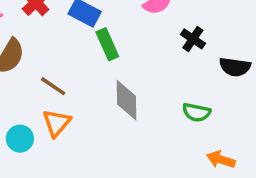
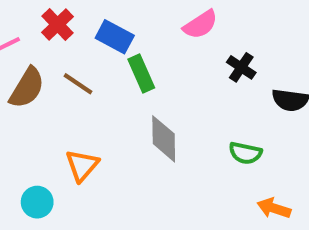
brown line: (53, 86) -> (78, 84), moved
cyan circle: (20, 139) -> (37, 202), moved

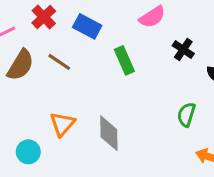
green rectangle: (141, 73) -> (124, 60), moved
gray diamond: (164, 139) -> (109, 133), moved
green semicircle: (245, 153) -> (186, 115), turned 95

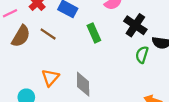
black cross: (183, 50) -> (135, 25), size x1.5
green semicircle: (186, 115) -> (142, 55), moved

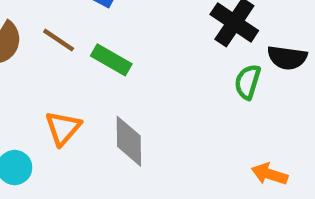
green rectangle: (94, 33) -> (111, 60), moved, turned -36

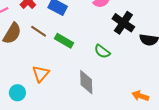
green semicircle: (248, 82) -> (102, 51), moved, turned -70
gray diamond: (129, 141) -> (86, 82), moved

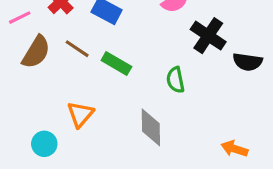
green semicircle: (102, 51) -> (175, 80), turned 42

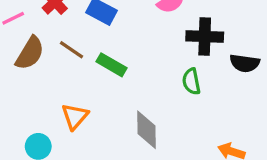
black cross: (208, 36) -> (205, 36), turned -32
green semicircle: (175, 80) -> (191, 81), moved

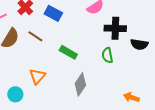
green rectangle: (111, 65) -> (68, 52), moved
gray diamond: (146, 130) -> (80, 84), turned 35

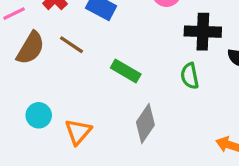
orange triangle: (37, 76) -> (78, 132), moved
cyan circle: (15, 94) -> (39, 115), moved

